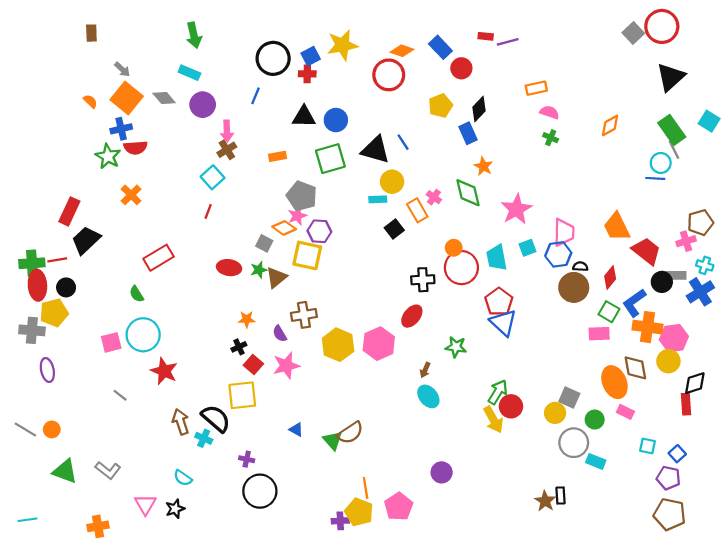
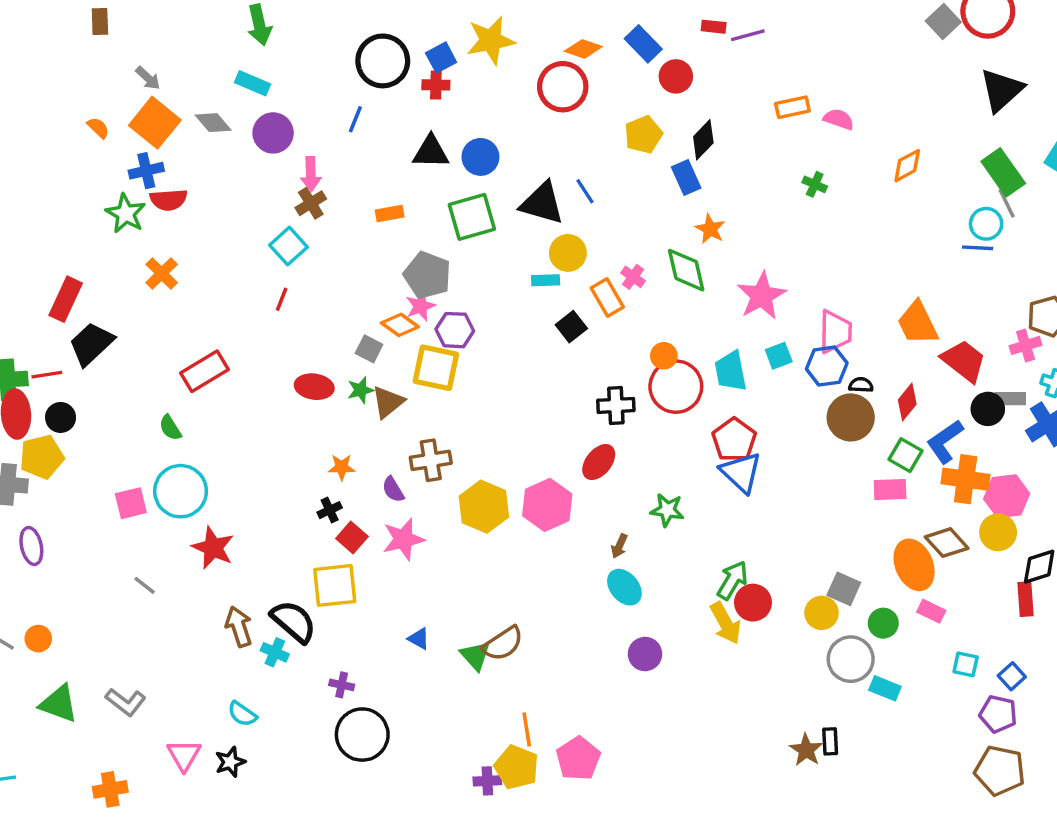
pink semicircle: (549, 112) -> (839, 119), moved
brown diamond: (635, 368) -> (947, 543), turned -32
purple circle: (442, 472) -> (645, 654), moved

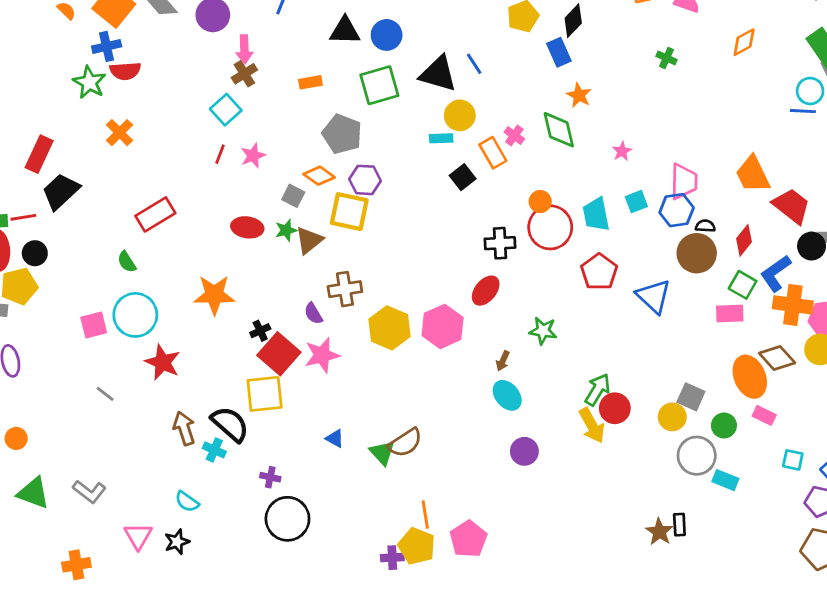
pink star: (762, 296) -> (622, 151), size x0.5
pink star: (420, 306) -> (253, 156), moved
orange star: (342, 467) -> (214, 295), moved, size x1.8
blue triangle: (741, 472) -> (654, 296), moved
red square: (352, 537) -> (279, 354), size x1.6

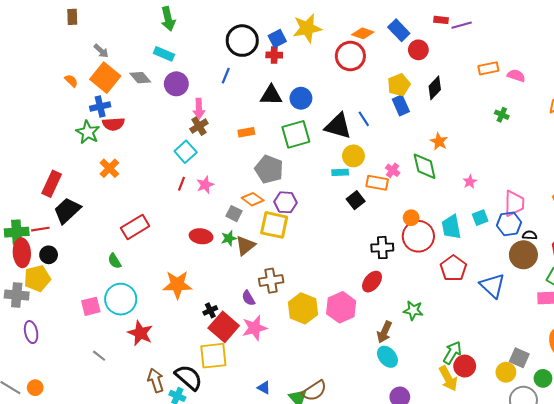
blue rectangle: (559, 52) -> (401, 105), moved
orange rectangle: (493, 153) -> (377, 183), turned -50
brown arrow: (503, 361) -> (384, 332), size x1.5

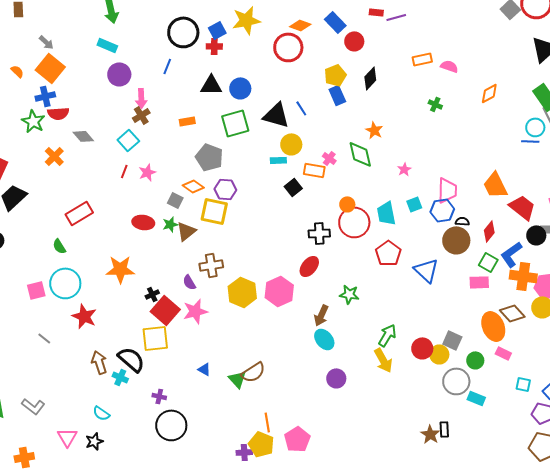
gray diamond: (140, 78) -> (83, 136), moved
red circle: (465, 366) -> (422, 348), moved

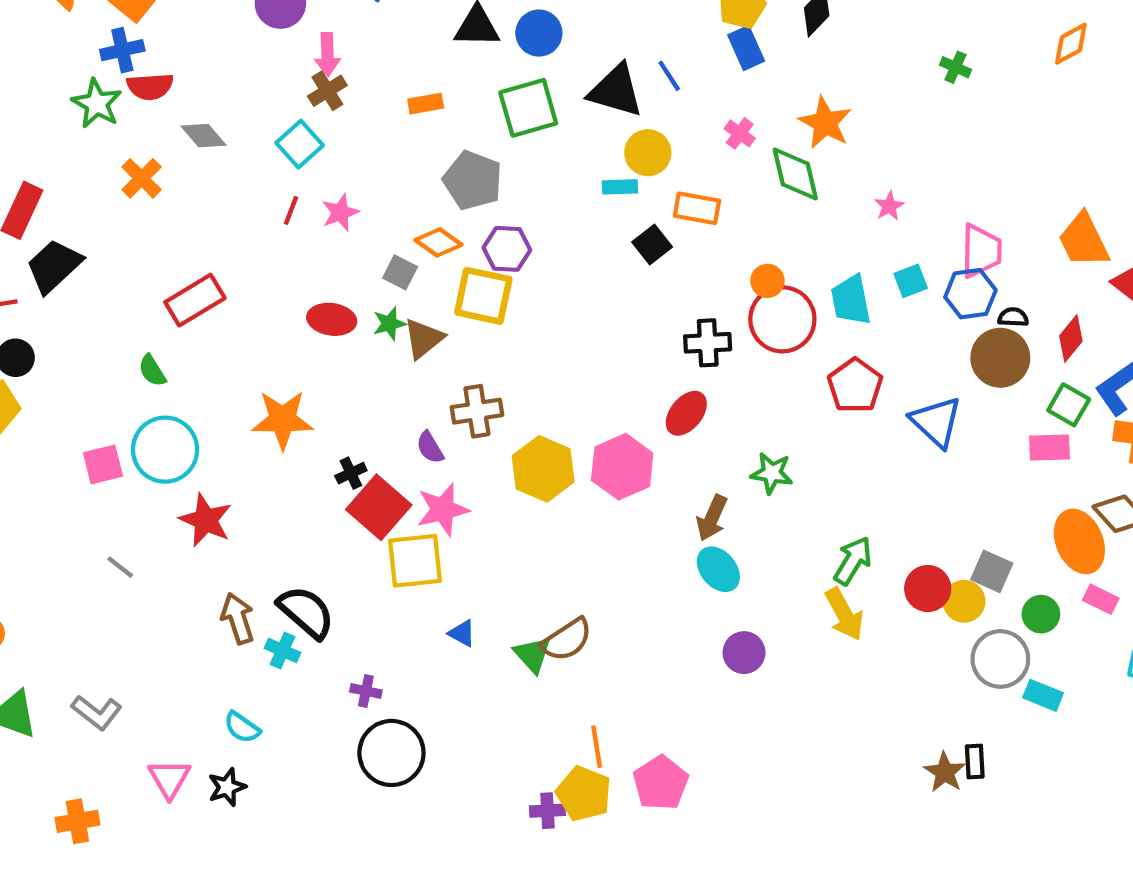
orange star: (374, 130) -> (825, 123), size x1.4
pink cross: (329, 158) -> (740, 133), moved
yellow square: (155, 338) -> (415, 561), moved

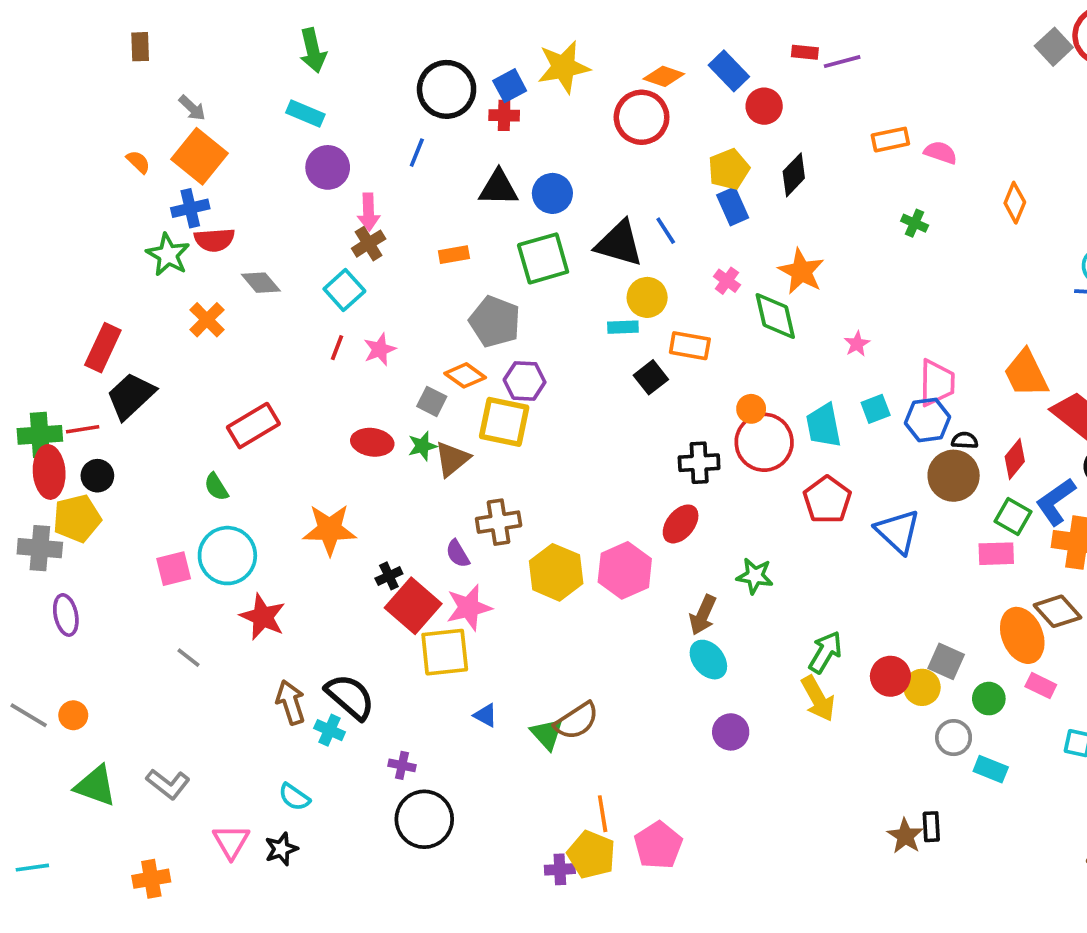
orange diamond: (1071, 44) -> (1015, 203), turned -39
gray circle: (1000, 659) -> (954, 738), size x0.7

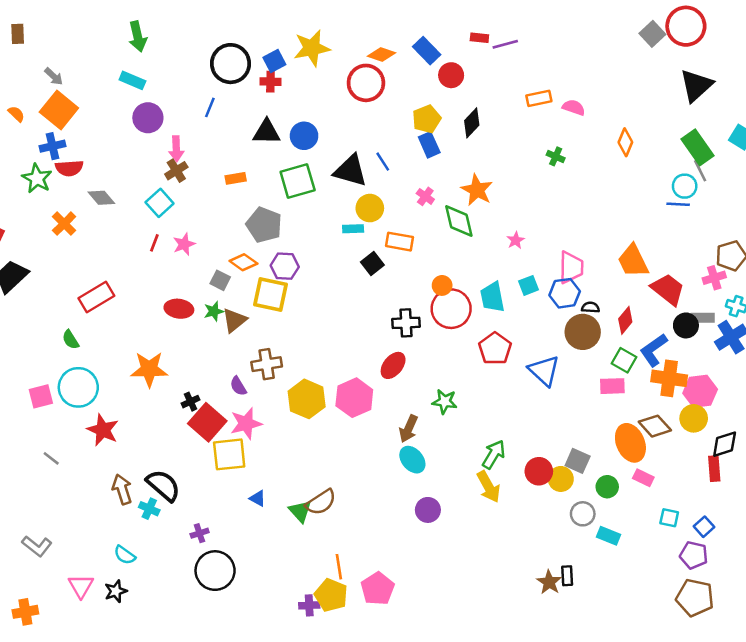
purple cross: (402, 765) -> (200, 533), turned -30

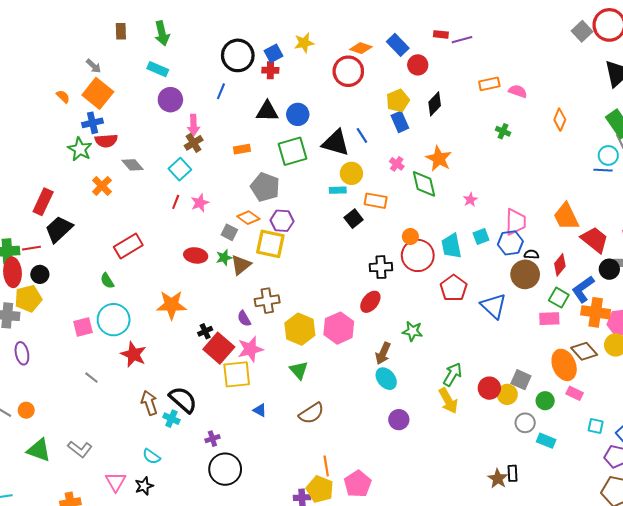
brown rectangle: (18, 34) -> (121, 31), moved
yellow star: (312, 48) -> (304, 43), size x0.7
green triangle: (300, 511) -> (299, 370), moved

